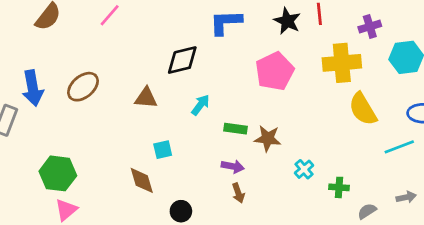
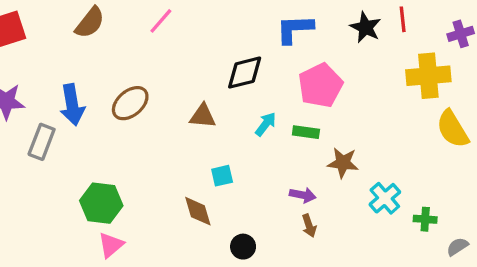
pink pentagon: (275, 71) -> (320, 85), moved
green rectangle: (235, 129) -> (306, 132), moved
cyan cross: (304, 169) -> (385, 198), size x1.4

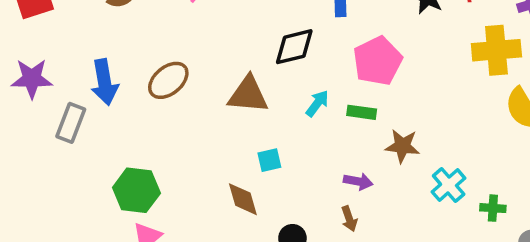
brown triangle: (203, 116) -> (248, 95), size x1.4
brown arrow: (309, 226) -> (349, 219), moved

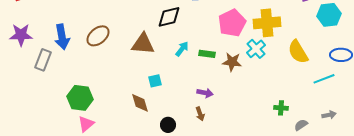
yellow cross: (496, 50) -> (267, 23), moved
pink pentagon: (378, 61) -> (232, 23), moved
brown star: (402, 146) -> (232, 62), moved
cyan cross: (449, 185) -> (256, 49), moved

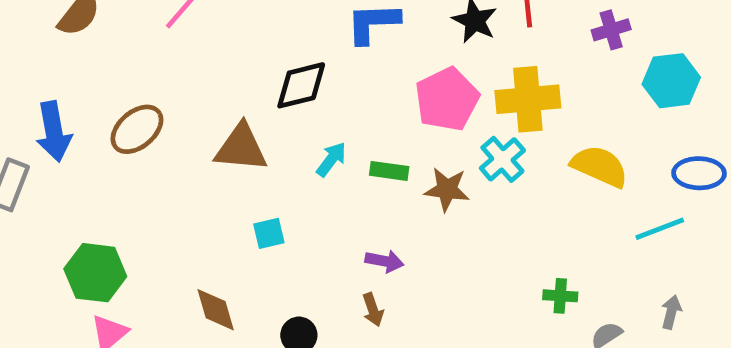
yellow semicircle: (298, 52) -> (600, 166), turned 145
brown diamond: (140, 103) -> (216, 310), moved
gray arrow: (329, 115) -> (671, 312), turned -64

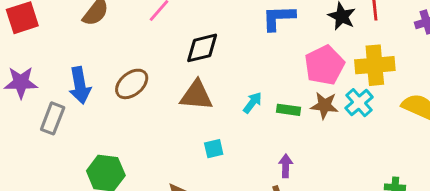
black diamond: (301, 85) -> (202, 48), moved
brown star: (447, 189) -> (324, 105), moved
purple arrow: (384, 261) -> (286, 166), turned -100

